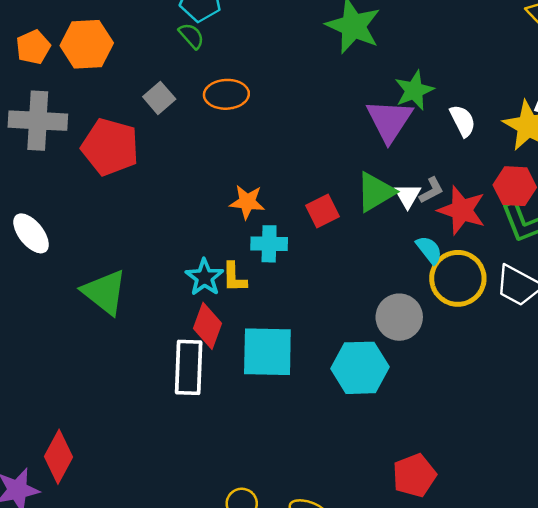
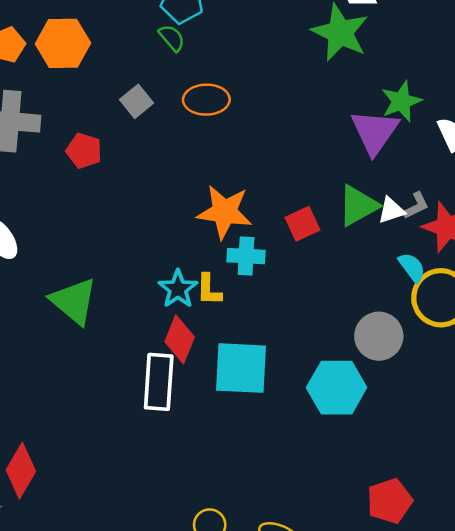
red pentagon: (110, 147) -> (84, 151), size x0.6
white triangle: (408, 196) -> (391, 210), turned 40
orange star: (247, 202) -> (225, 212), size x1.5

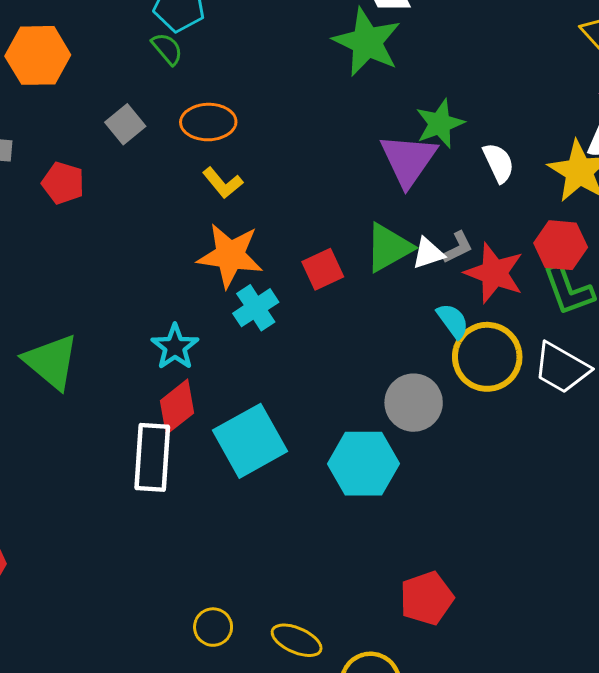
cyan cross: (246, 256) -> (256, 308), turned -36
yellow L-shape: (209, 290) -> (223, 183), moved, turned -40
red diamond: (180, 339) -> (177, 407), turned 30
cyan square: (241, 368) -> (250, 441), turned -32

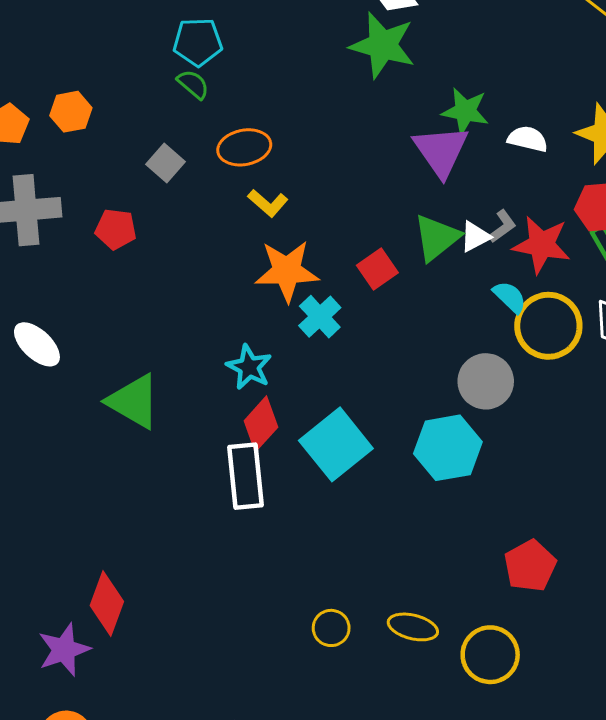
orange hexagon: (38, 55) -> (71, 112), size x0.7
green star: (440, 124) -> (465, 111), turned -30
white semicircle: (499, 163) -> (528, 139), turned -42

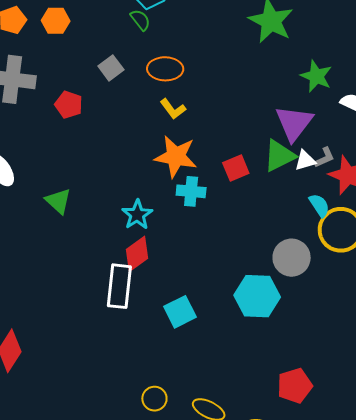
purple triangle: (441, 151) -> (294, 123), moved
cyan cross: (320, 317) -> (191, 191), turned 36
green triangle: (134, 401) -> (58, 201), moved, size x0.7
cyan square: (336, 444) -> (180, 312), moved, size x0.7

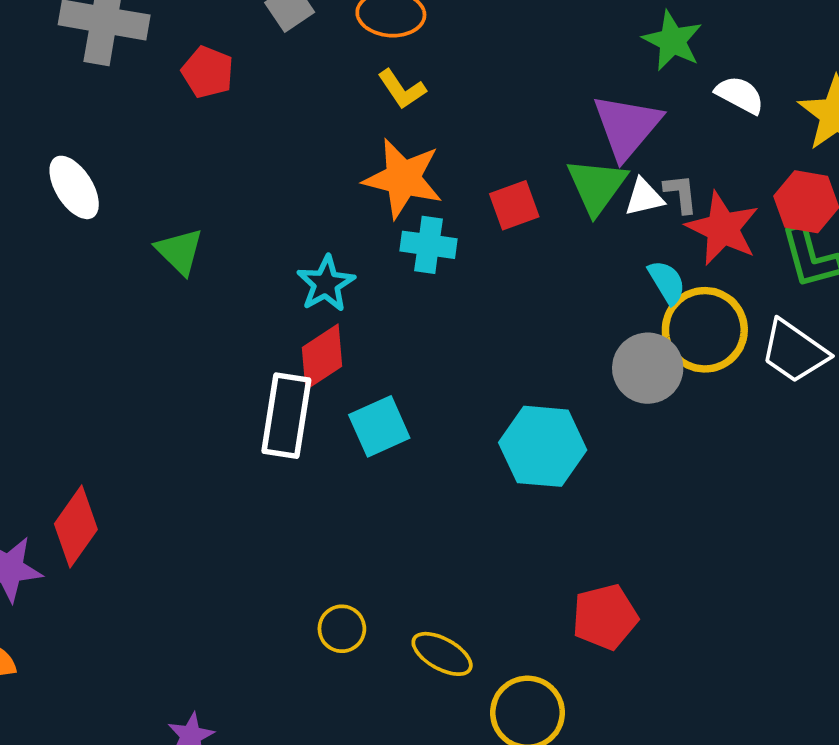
green triangle: (279, 156) -> (597, 186), turned -30
gray L-shape: (325, 158) -> (681, 193), turned -75
gray circle: (292, 258) -> (648, 368), moved
cyan square: (180, 312) -> (379, 426), moved

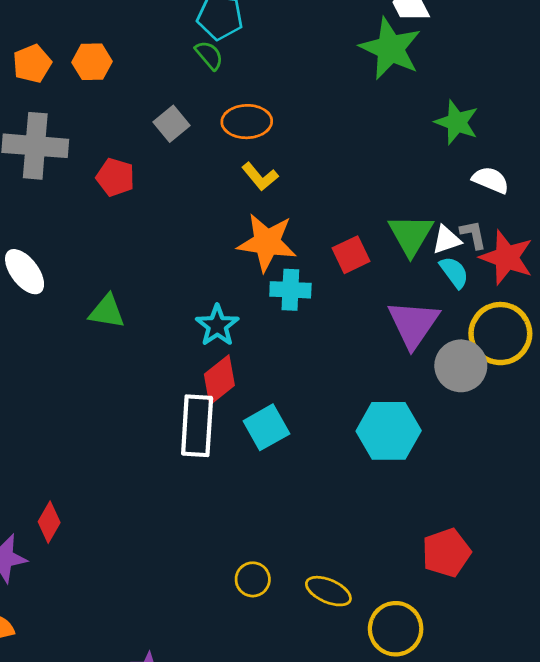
white semicircle: (740, 95) -> (491, 180), moved
purple triangle: (627, 126) -> (413, 324), moved
green triangle: (180, 251) -> (107, 312), turned -30
cyan semicircle: (667, 282) -> (454, 272), moved
red diamond: (76, 527) -> (49, 522), size x0.7

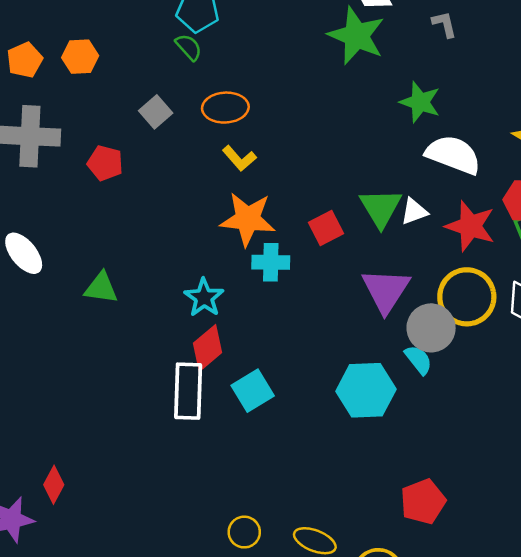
white semicircle: (491, 180) -> (453, 155), size x1.6
gray L-shape: (473, 235) -> (444, 24), moved
cyan semicircle: (454, 272) -> (418, 360), moved

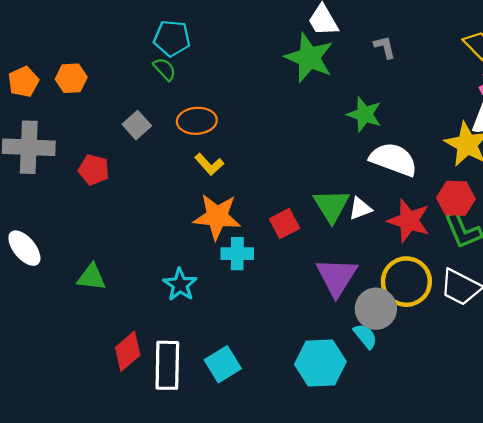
red diamond: (208, 348) -> (128, 351), moved

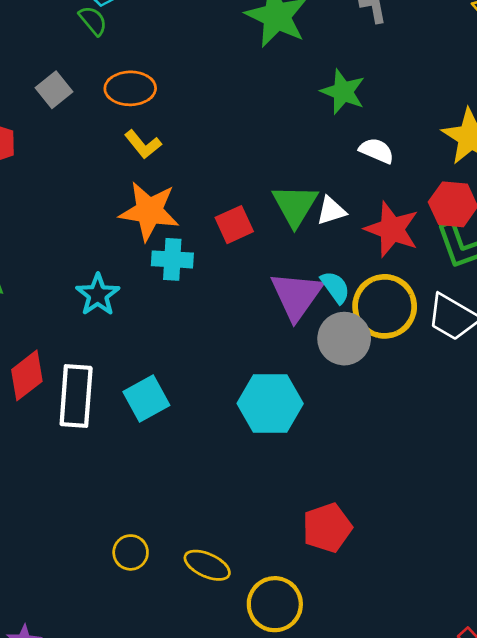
white semicircle: (393, 159) -> (377, 151), size x0.6
cyan semicircle: (365, 336) -> (335, 287), moved

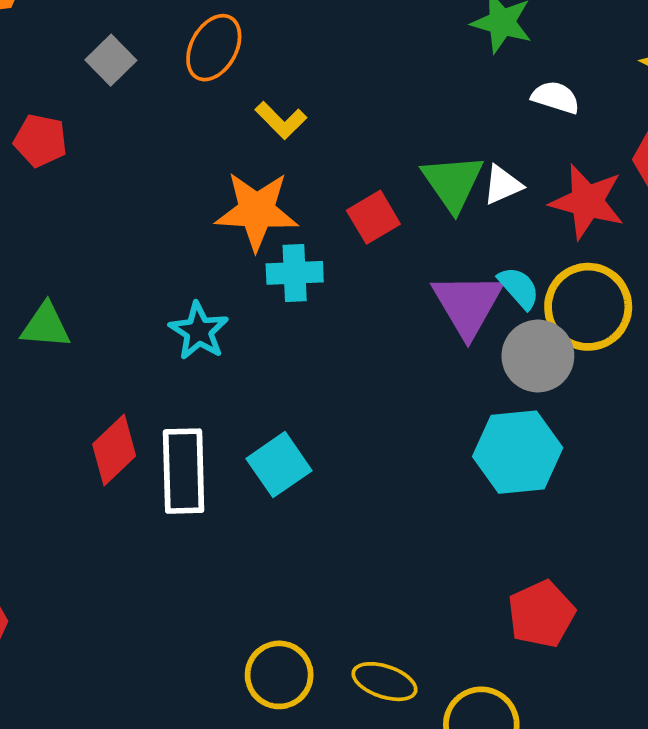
orange ellipse: (130, 88) -> (214, 48), turned -54
yellow L-shape: (143, 144) -> (281, 120), moved
cyan hexagon: (270, 404) -> (518, 452), moved
yellow circle: (131, 552) -> (279, 675), size x1.4

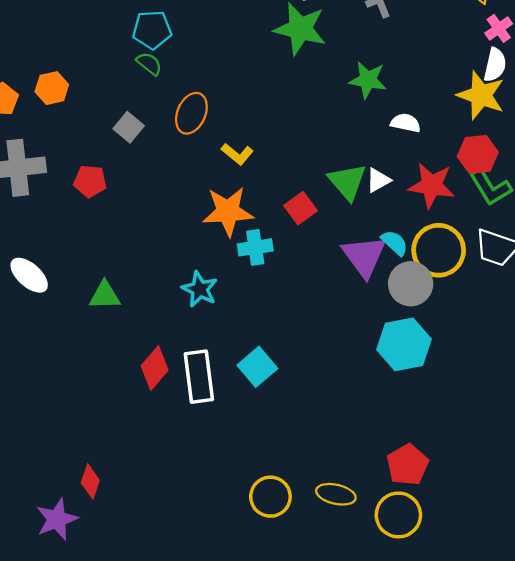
red pentagon: (541, 614) -> (407, 465), moved

